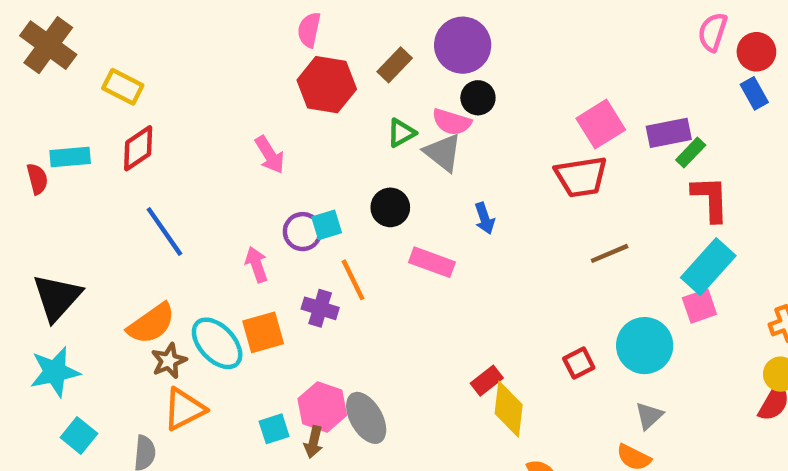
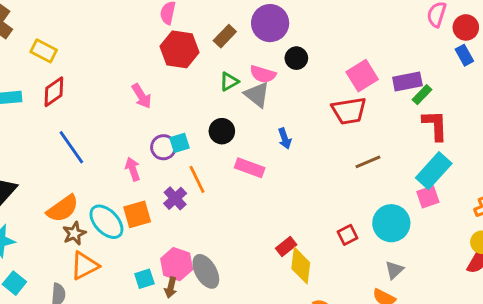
black circle: (478, 98) -> (296, 58), moved
purple cross: (320, 308) -> (175, 198), turned 30

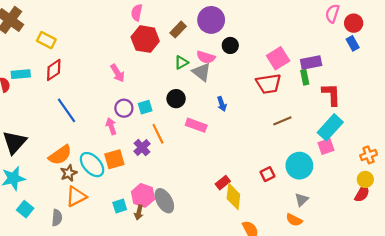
green rectangle: (422, 95) -> (305, 77), moved, turned -56
purple circle: (163, 147) -> (124, 108), moved

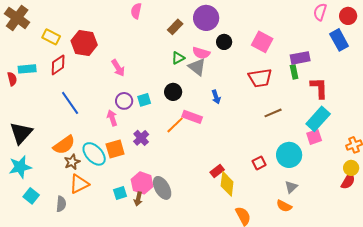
red circle: (354, 23) -> (348, 16), moved
red hexagon: (145, 39) -> (84, 43), moved
blue rectangle: (353, 43) -> (339, 40), size x1.5
pink square: (278, 58) -> (262, 42), moved, turned -30
orange line: (158, 134) -> (175, 125), moved, turned 72

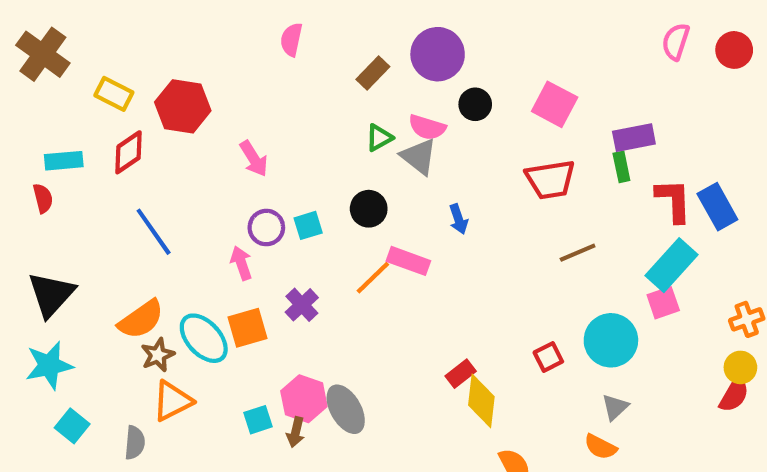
blue rectangle: (339, 40) -> (717, 207), moved
red semicircle: (12, 79) -> (43, 198), moved

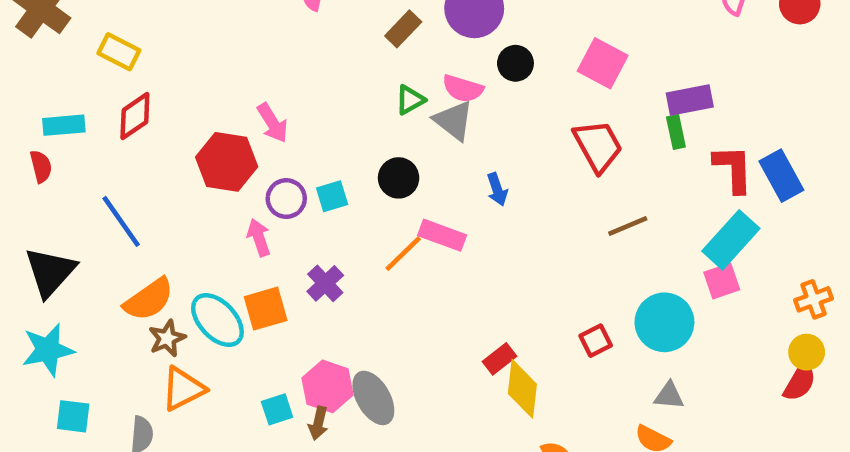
red hexagon: (183, 106) -> (227, 162), moved
red trapezoid: (550, 179) -> (598, 146), turned -110
blue line: (154, 232) -> (121, 221), moved
gray triangle: (615, 407) -> (669, 396), turned 48
cyan square: (72, 426) -> (73, 416), turned -32

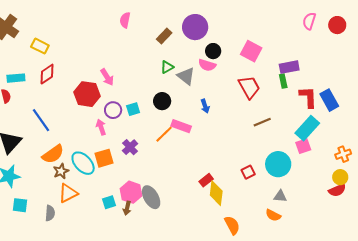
pink semicircle: (463, 88) -> (207, 65), moved
red semicircle: (800, 382) -> (337, 190), turned 36

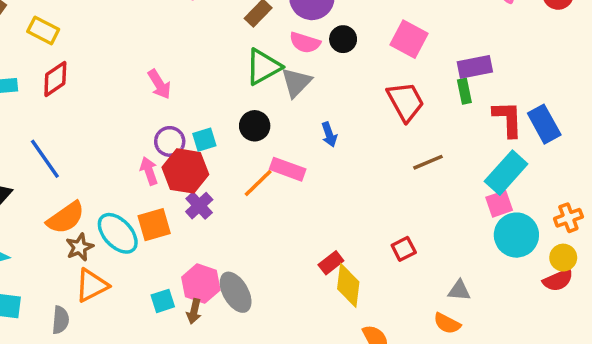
pink semicircle: (207, 65) -> (305, 43), moved
green triangle: (167, 67) -> (263, 67), size x1.6
gray triangle: (186, 76) -> (296, 82), turned 36
red hexagon: (87, 94) -> (185, 171), moved
cyan circle: (278, 164) -> (516, 235), moved

